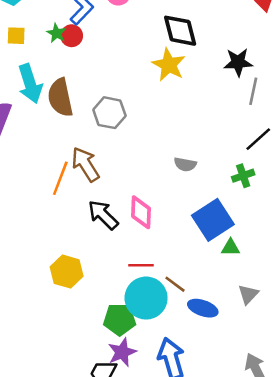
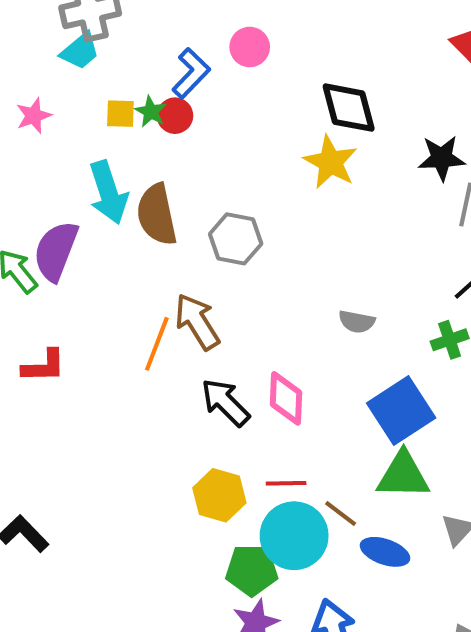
yellow square: (16, 36) -> (120, 114), moved
green triangle: (231, 248) -> (403, 475), moved, size x1.8
yellow hexagon: (67, 272) -> (219, 495), moved

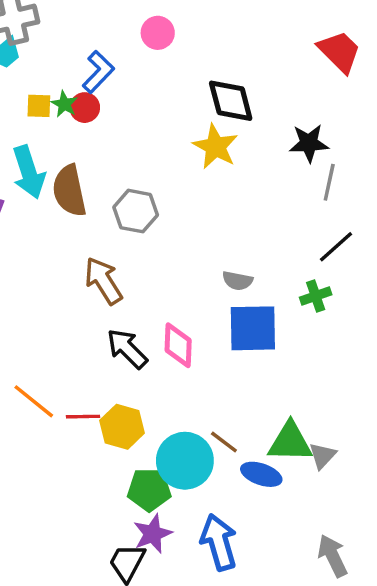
pink circle: (250, 47) -> (158, 33), moved
orange line: (157, 344) -> (34, 401), moved, turned -72
blue square: (401, 410) -> (253, 328), moved, turned 32
green triangle: (403, 475) -> (290, 442), moved
red line: (286, 483) -> (83, 417), moved

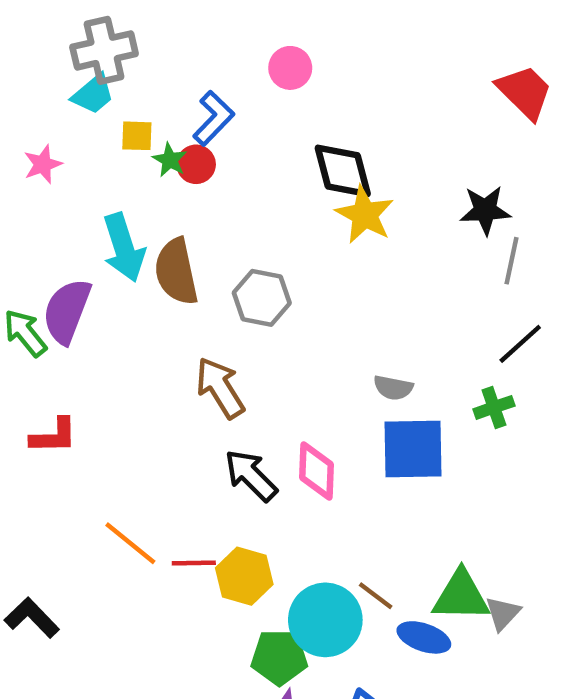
black diamond: (231, 101) -> (343, 171), moved
yellow square: (39, 106) -> (137, 136), moved

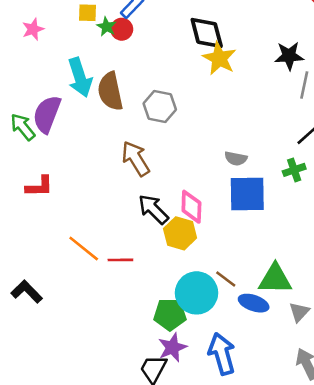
yellow hexagon: (244, 576) -> (180, 233), moved
gray triangle: (503, 613) -> (299, 312), moved

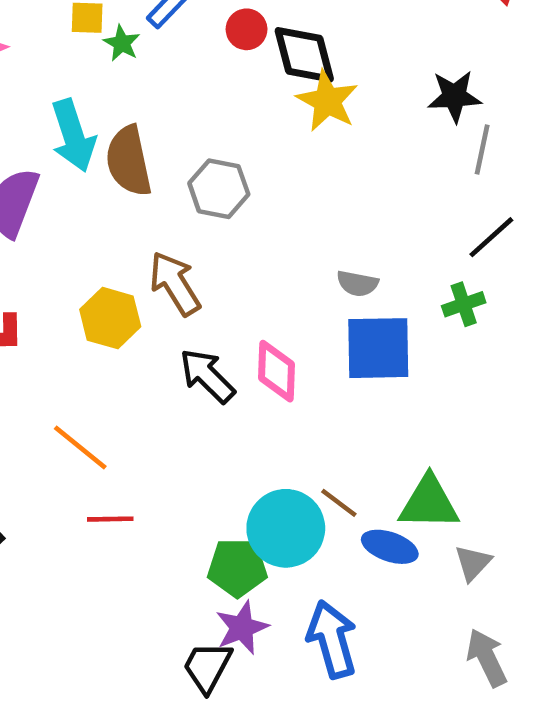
red circle: (122, 29) -> (247, 29), moved
yellow hexagon: (180, 233) -> (110, 318), moved
red line: (120, 260) -> (110, 519), moved

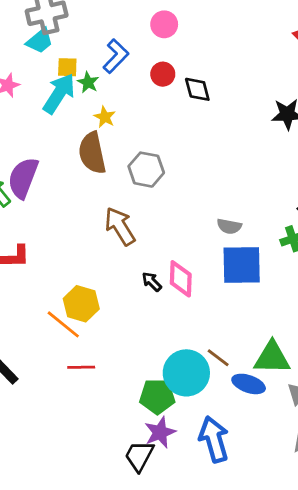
black diamond: (304, 55) -> (197, 89), size x0.7
yellow star: (327, 101) -> (105, 117), moved, size x0.6
cyan arrow: (73, 136) -> (59, 93), moved, turned -129
yellow hexagon: (110, 318) -> (81, 304), moved
black arrow: (207, 376) -> (152, 282), moved, size x0.6

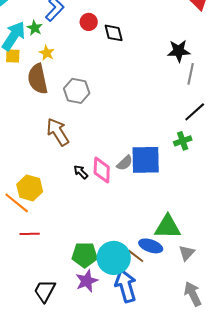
yellow square: (67, 67) -> (13, 56), moved
gray semicircle: (229, 226) -> (125, 163), moved, turned -54
brown line: (218, 358) -> (136, 256), moved
cyan circle: (186, 373) -> (114, 258), moved
black trapezoid: (139, 456) -> (45, 291), moved

